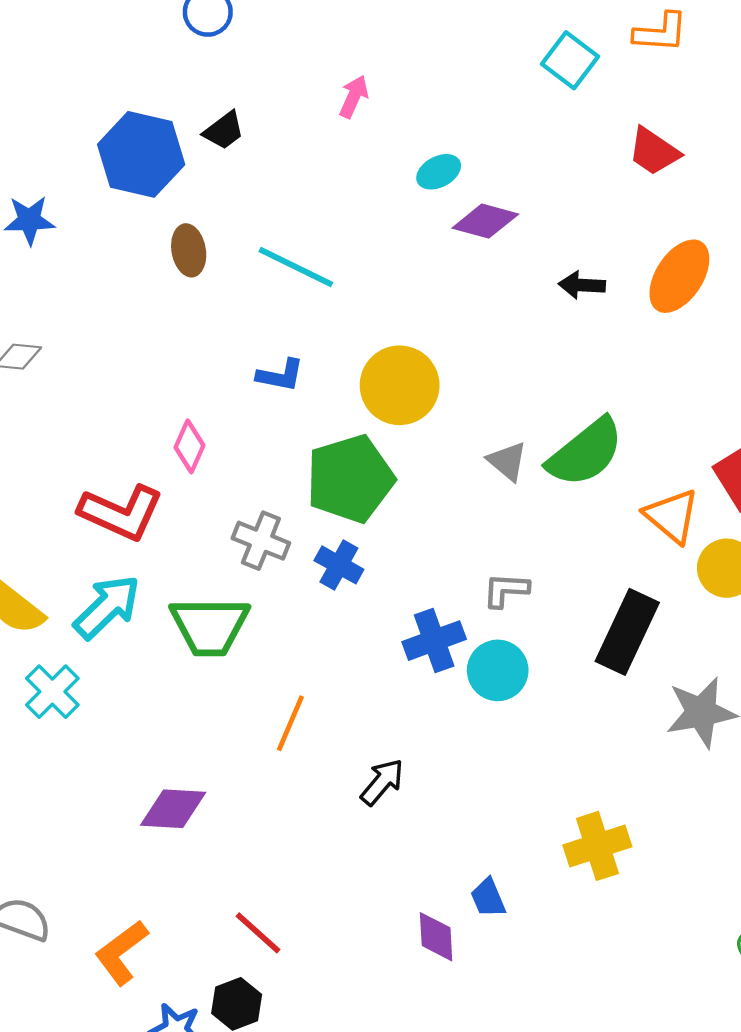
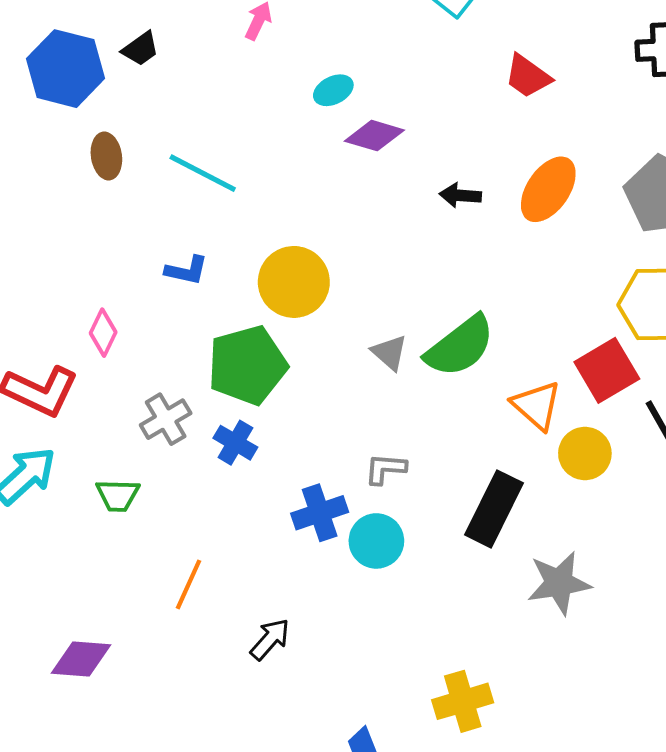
gray cross: (261, 541) -> (166, 419), turned 36
green trapezoid: (210, 626) -> (118, 495), size x0.6

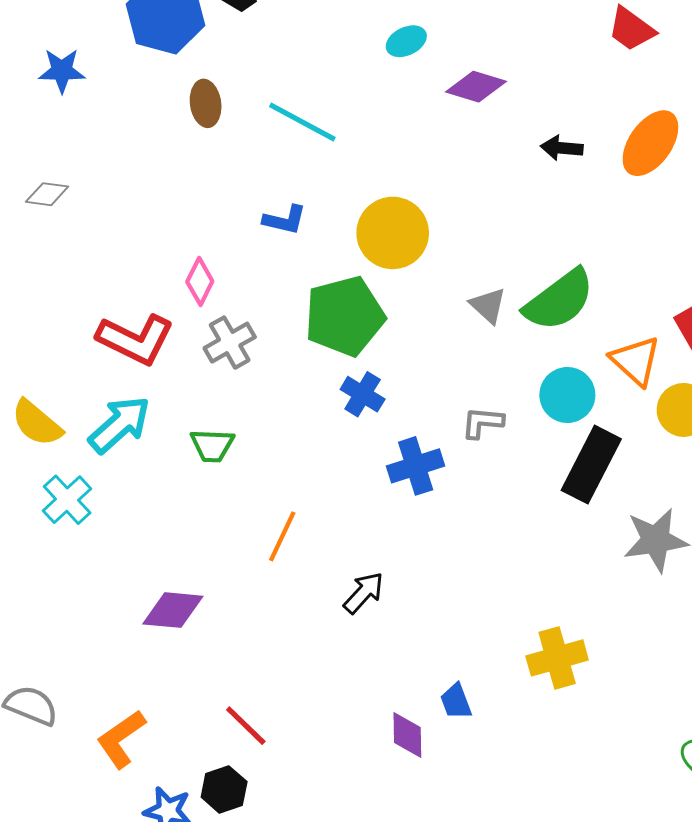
cyan ellipse: (333, 90) -> (406, 41), moved
gray cross: (166, 419) -> (230, 343), moved
blue cross: (235, 443) -> (363, 394), moved
cyan circle: (376, 541) -> (567, 395), moved

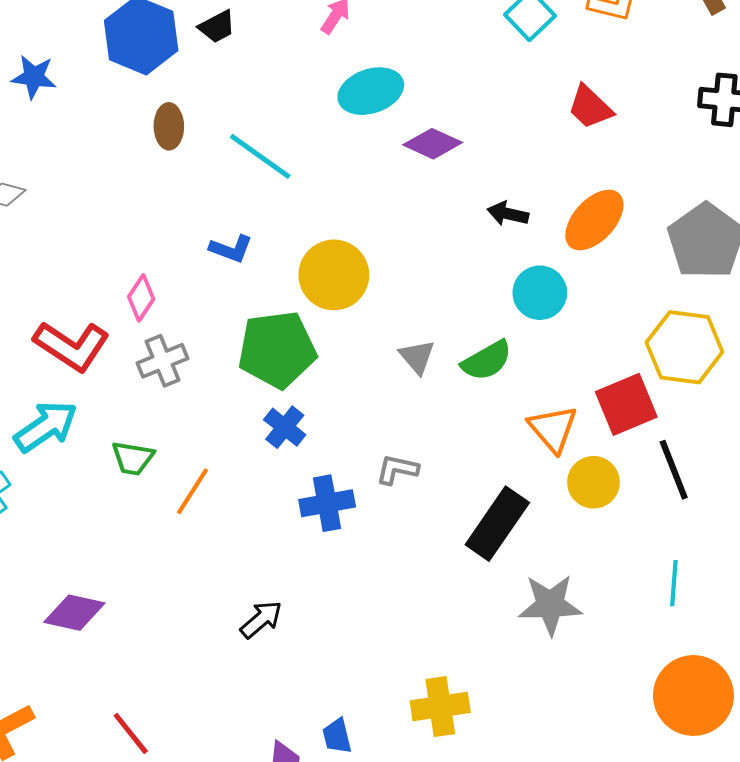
cyan ellipse: (406, 41) -> (371, 91), size x1.6
green semicircle: (559, 300) -> (487, 361), size x0.7
cyan circle: (567, 395) -> (540, 293), moved
orange line: (282, 536) -> (192, 491), moved

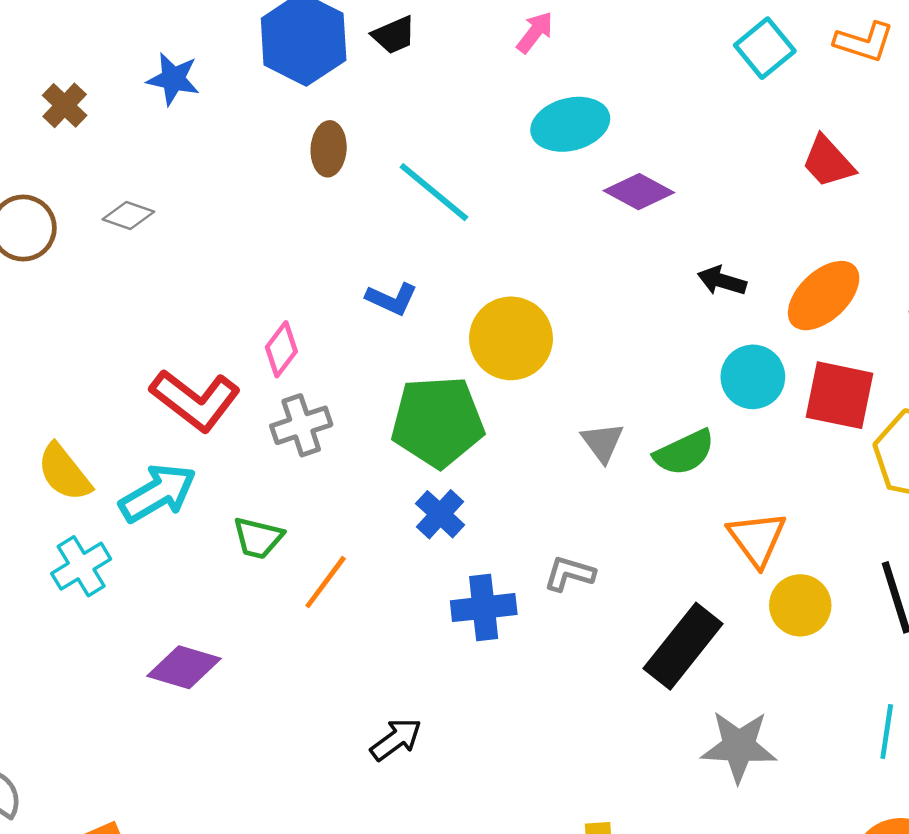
red square: (626, 404) -> (839, 395), moved, turned 30
purple diamond: (74, 613) -> (184, 667), moved

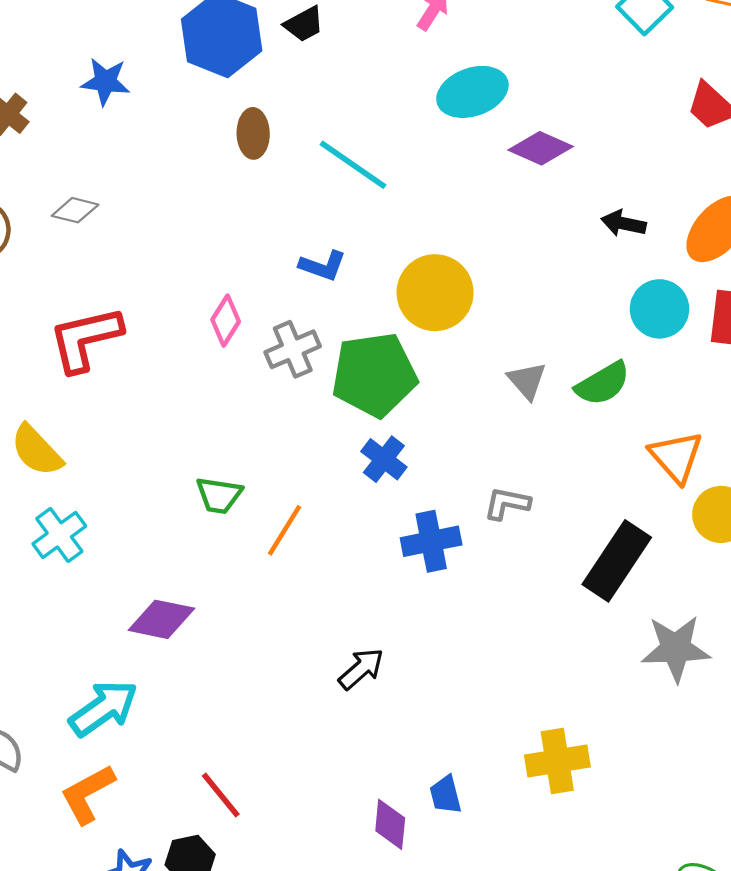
red L-shape: (195, 400) -> (85, 339), moved, turned 134
gray cross: (301, 425) -> (293, 349), moved
cyan arrow: (158, 493) -> (103, 708), moved

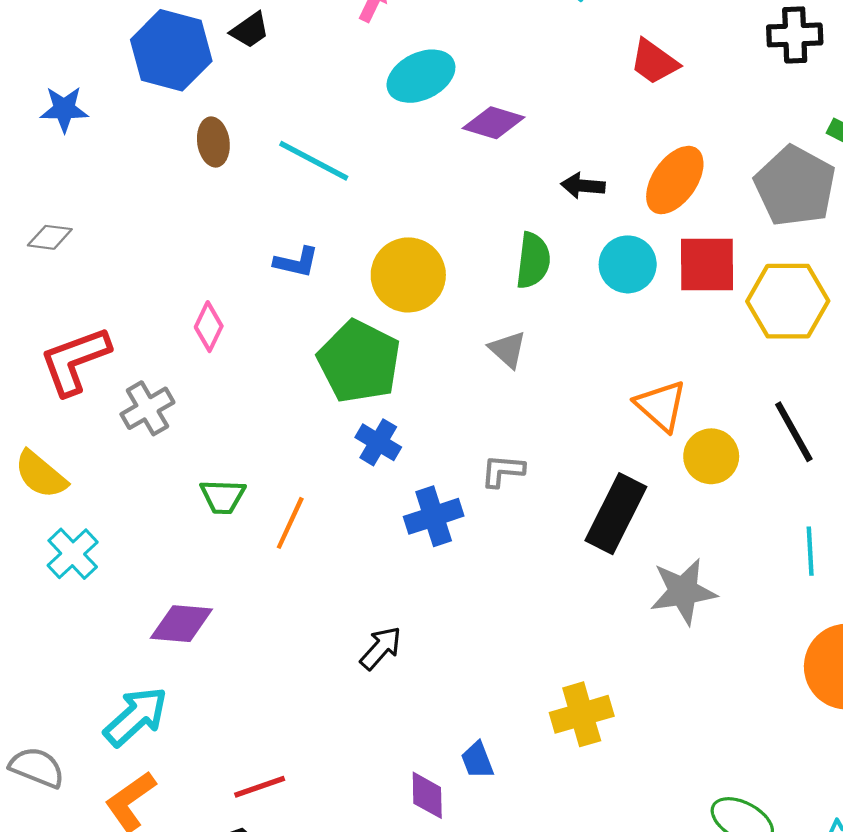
gray cross: (293, 349) -> (147, 408), moved
green pentagon: (374, 375) -> (359, 362), turned -30
green semicircle: (603, 384) -> (533, 261), moved, turned -46
red line: (221, 795) -> (260, 787), turned -63

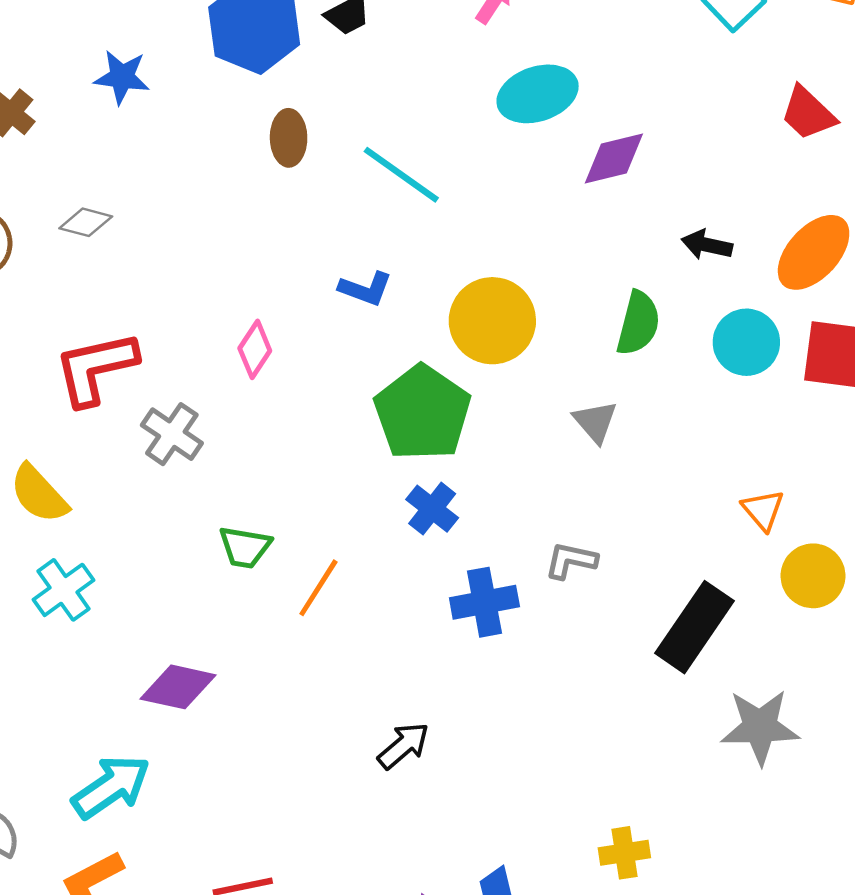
purple diamond: (494, 123) -> (614, 159), turned -38
orange triangle: (661, 406) -> (763, 510), size x0.7
gray cross: (147, 408) -> (172, 434), turned -33
yellow cross: (582, 714) -> (624, 853), size x0.7

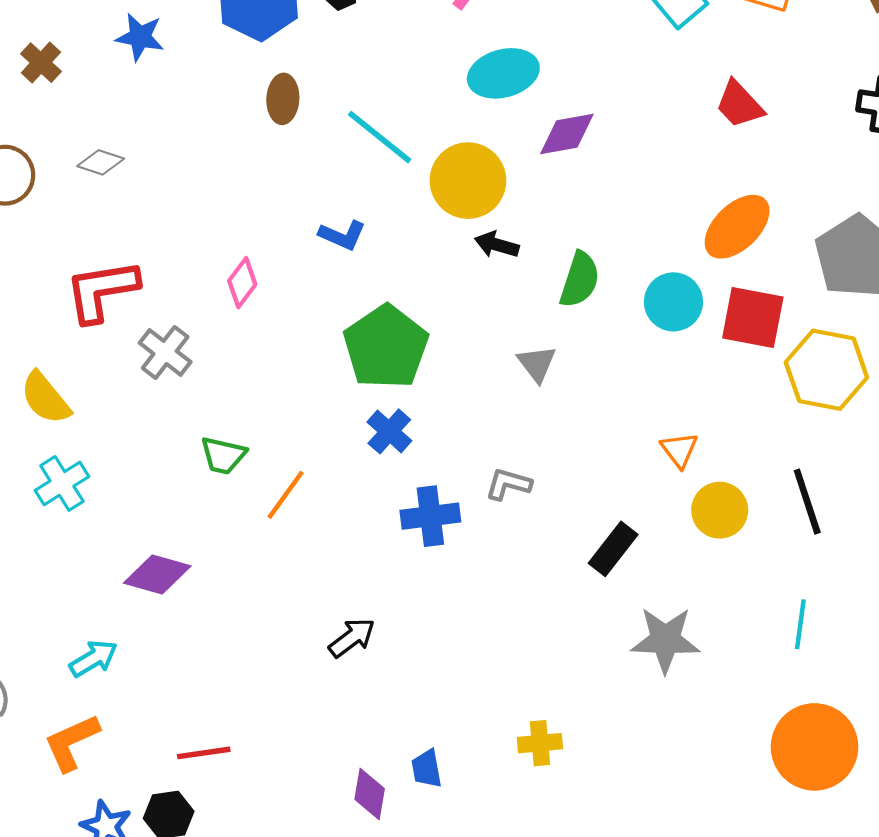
black arrow: (707, 245) -> (497, 245), moved
yellow circle: (492, 321) -> (468, 181), moved
black rectangle: (694, 627) -> (613, 549), size x0.7
cyan arrow: (111, 787) -> (93, 658), size x0.7

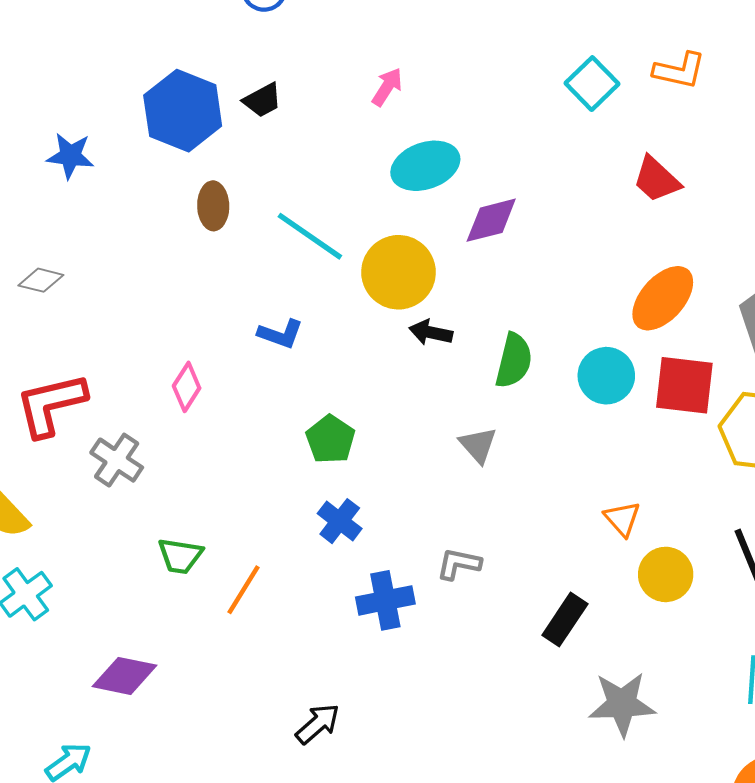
green pentagon: (386, 347) -> (330, 439), size x0.6

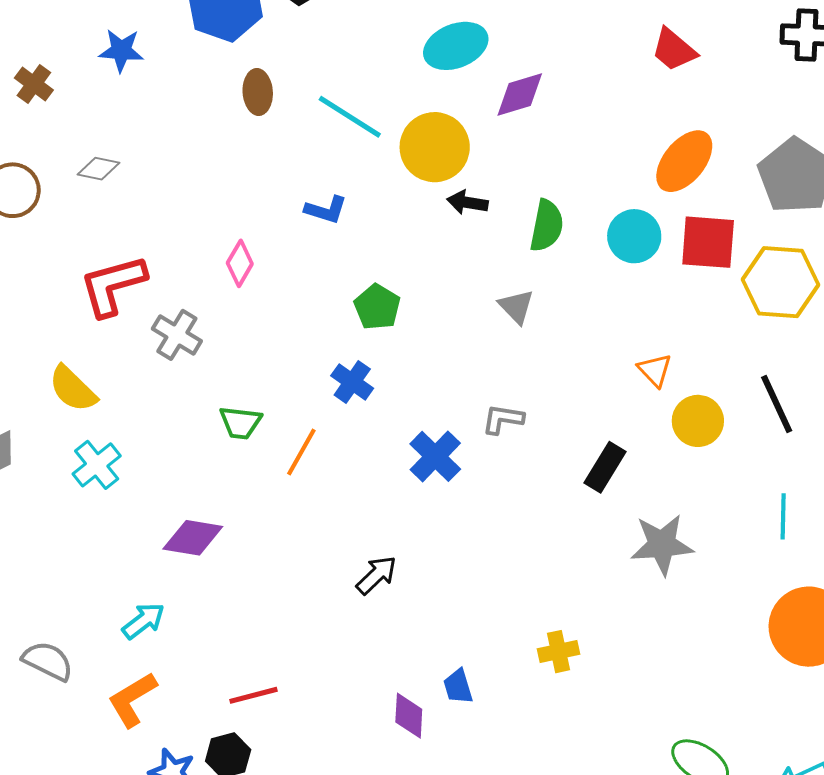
blue cross: (340, 521) -> (352, 382), moved
blue cross: (385, 600) -> (435, 456), turned -32

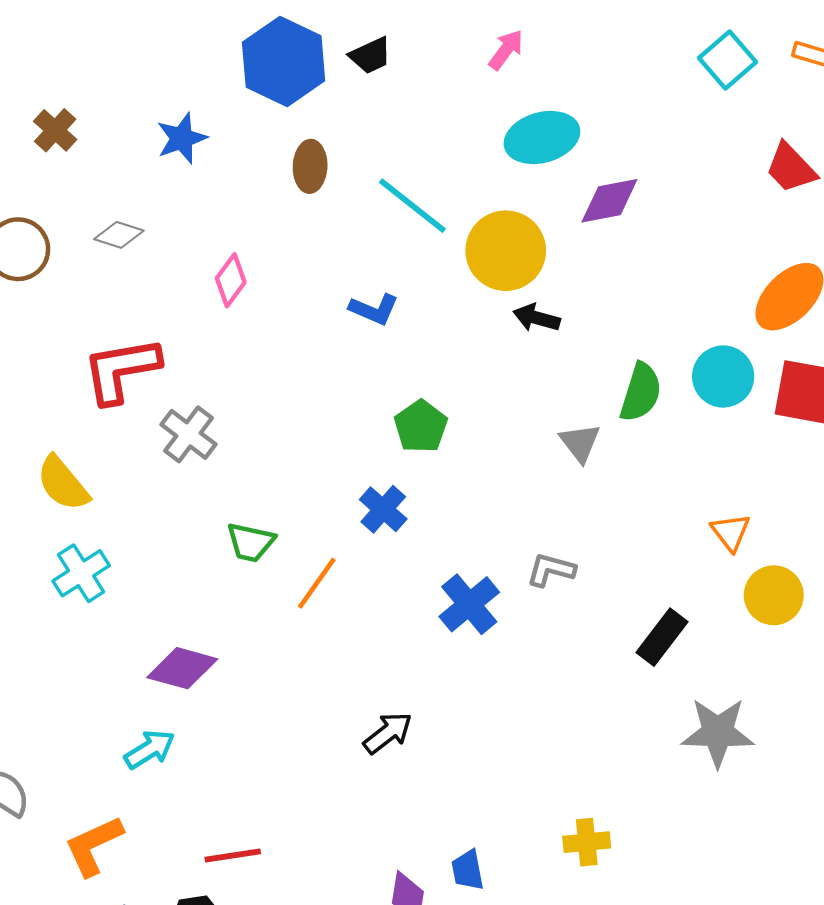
blue star: (121, 50) -> (182, 138), moved, turned -30
green semicircle: (547, 226) -> (641, 392), moved
pink diamond: (240, 263) -> (231, 280), moved
cyan arrow: (143, 621) -> (150, 749), moved

